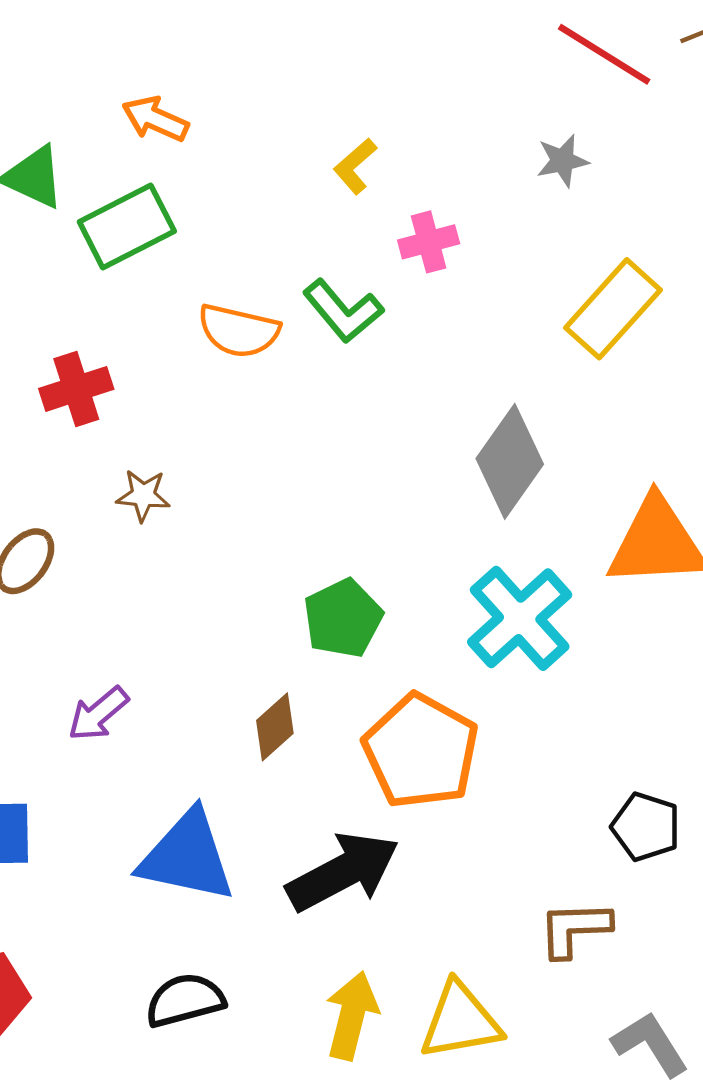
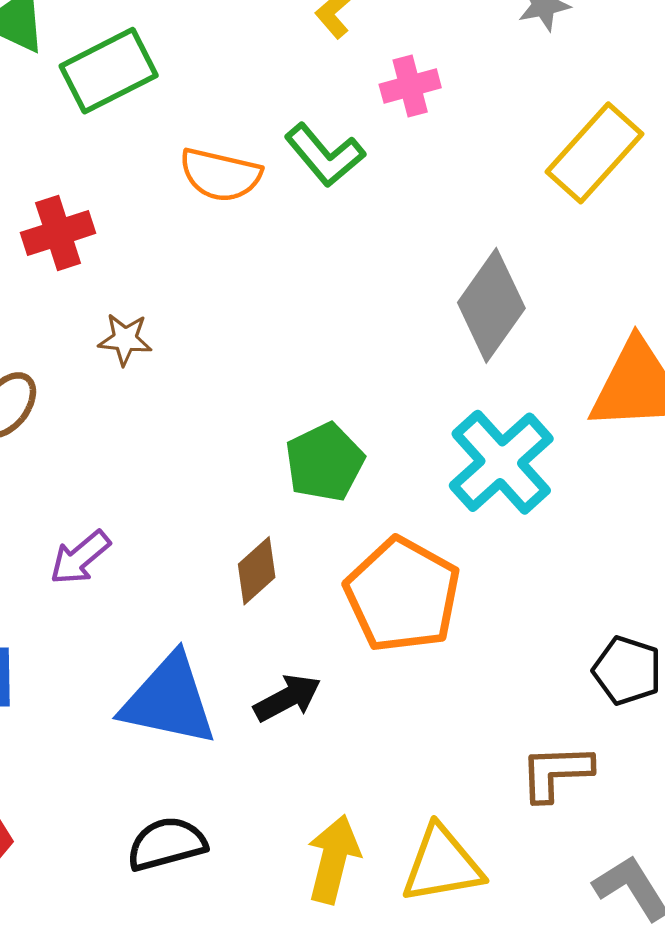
black arrow: (343, 872) -> (287, 698), moved, size x0.6

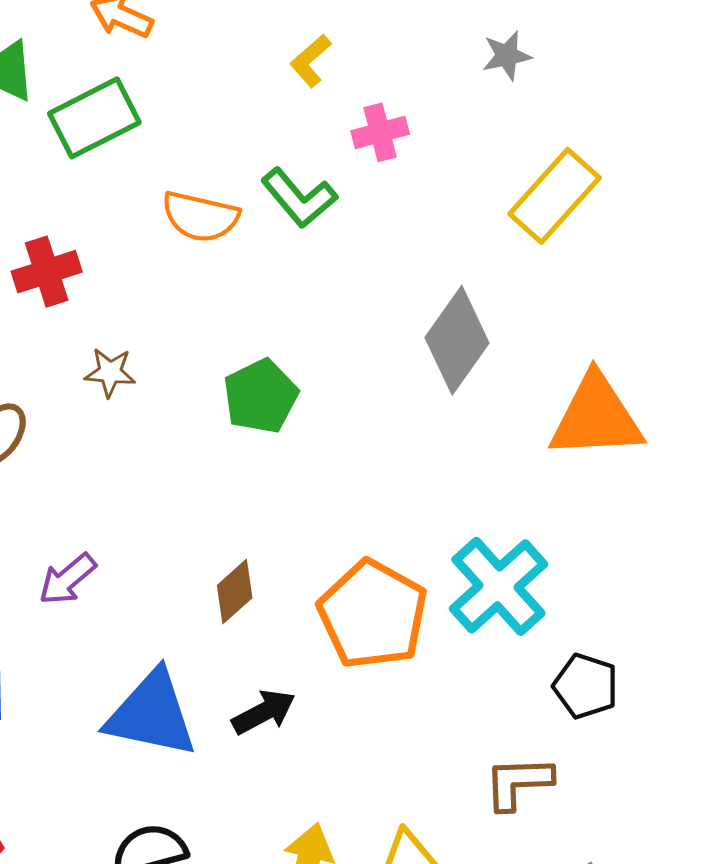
green pentagon: (325, 462) -> (261, 396), moved
cyan cross: (501, 462) -> (498, 586), moved

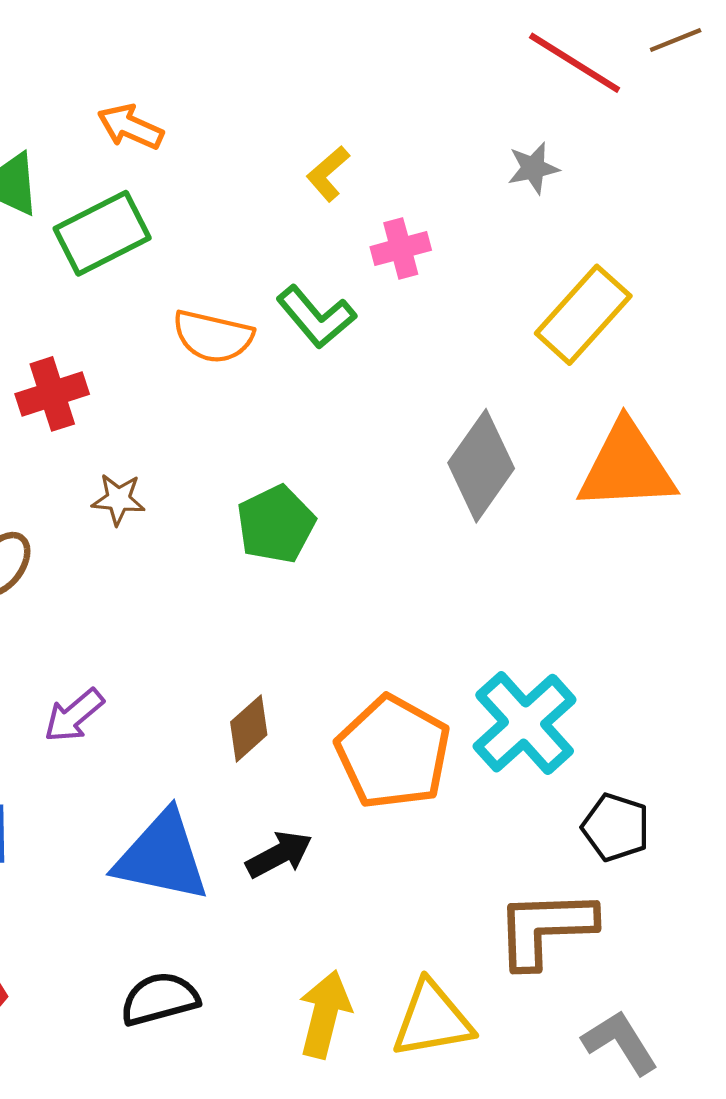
orange triangle: (596, 417) -> (627, 467), moved
brown L-shape: (518, 783) -> (545, 928), size x1.4

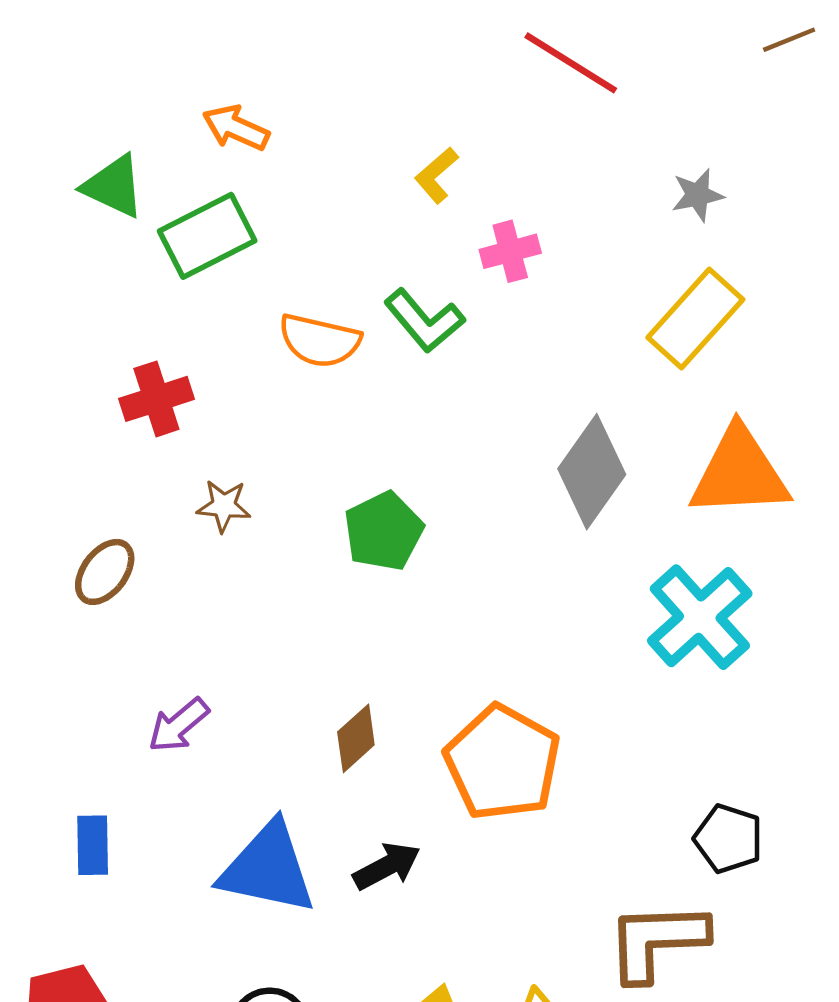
red line: (575, 63) -> (571, 63), moved
gray star: (533, 168) -> (698, 195), moved
cyan cross: (525, 723) -> (700, 617), moved

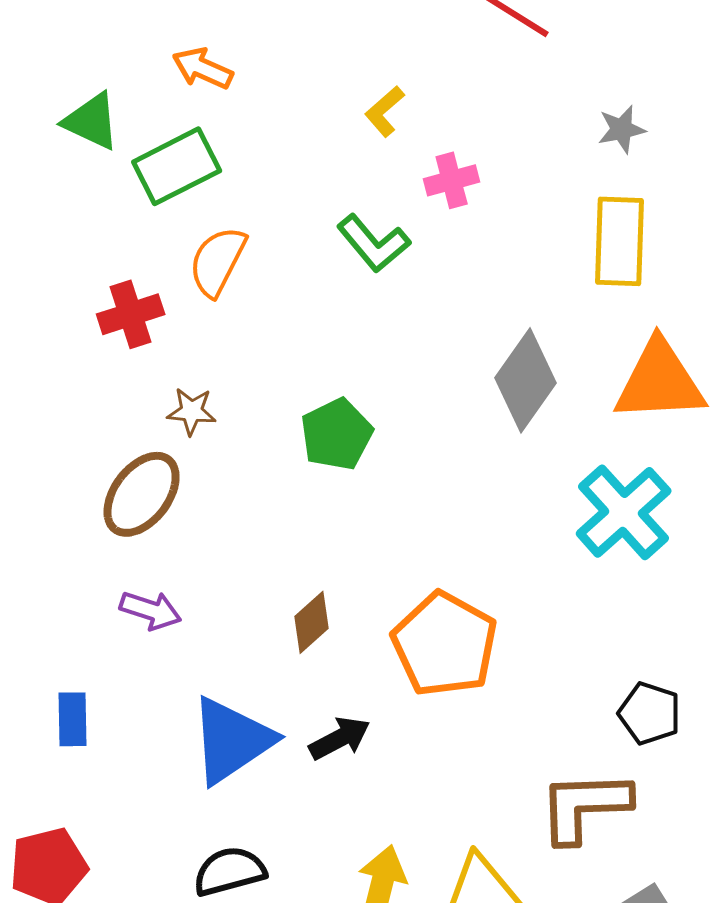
yellow rectangle: (695, 319) -> (620, 241), turned -40
orange semicircle: (320, 341) -> (218, 261), moved, turned 104
brown ellipse: (105, 572) -> (142, 494), moved, size x1.4
purple arrow: (179, 725) -> (151, 610), turned -122
blue triangle: (268, 868) -> (232, 740), turned -46

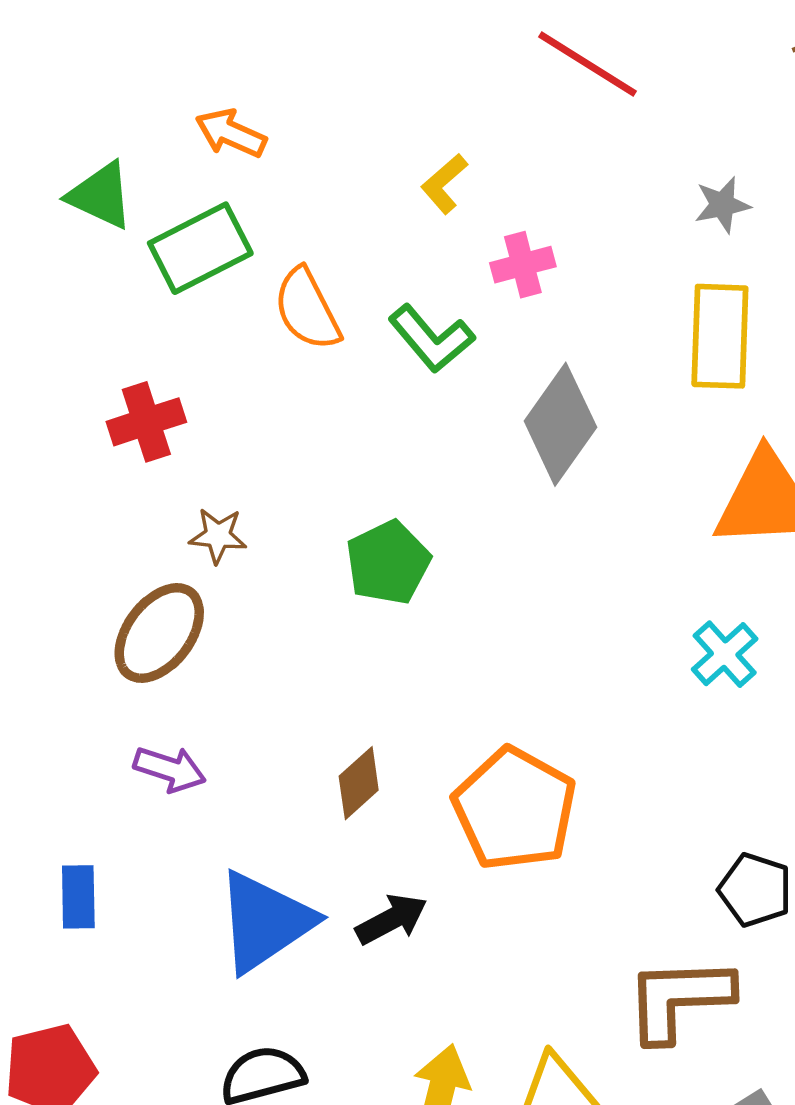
orange semicircle: (218, 261) -> (307, 309), moved, turned -54
gray diamond: (526, 380) -> (560, 424), moved
cyan cross: (624, 512) -> (725, 654), size x0.6

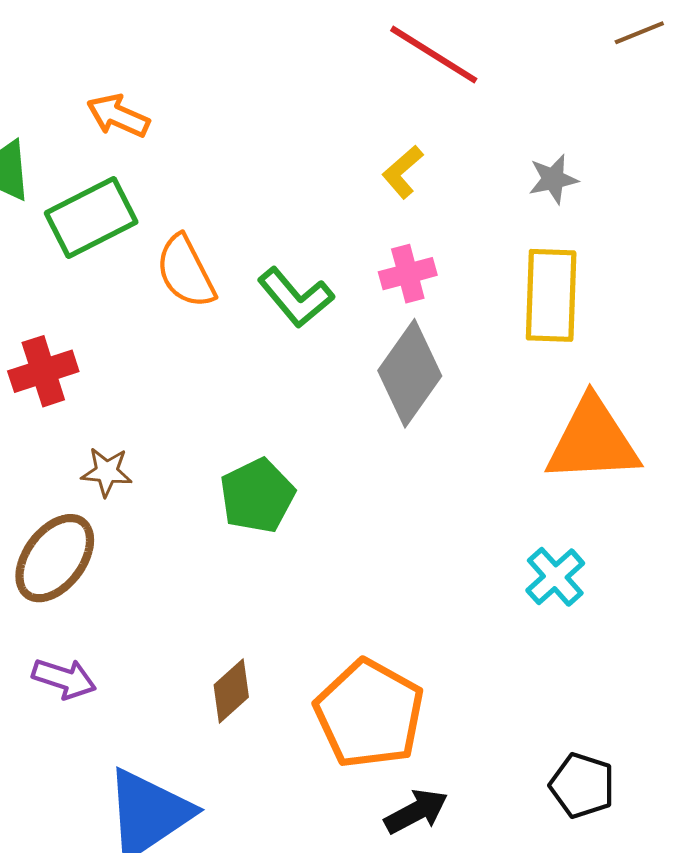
yellow L-shape: (444, 184) -> (403, 172), moved
pink cross: (523, 265) -> (408, 274), moved
black arrow: (391, 919) -> (416, 811), moved

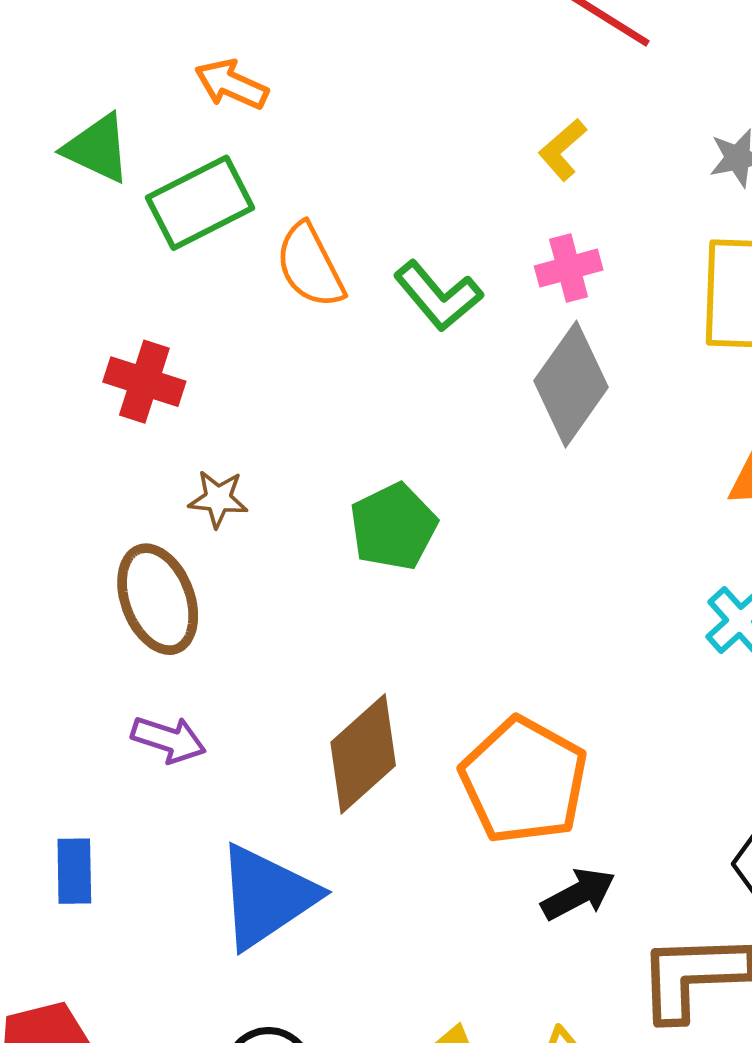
red cross: (43, 371) -> (144, 382), turned 36
brown ellipse: (55, 558) -> (158, 599), turned -58
brown diamond: (231, 691) -> (363, 754), size x1.6

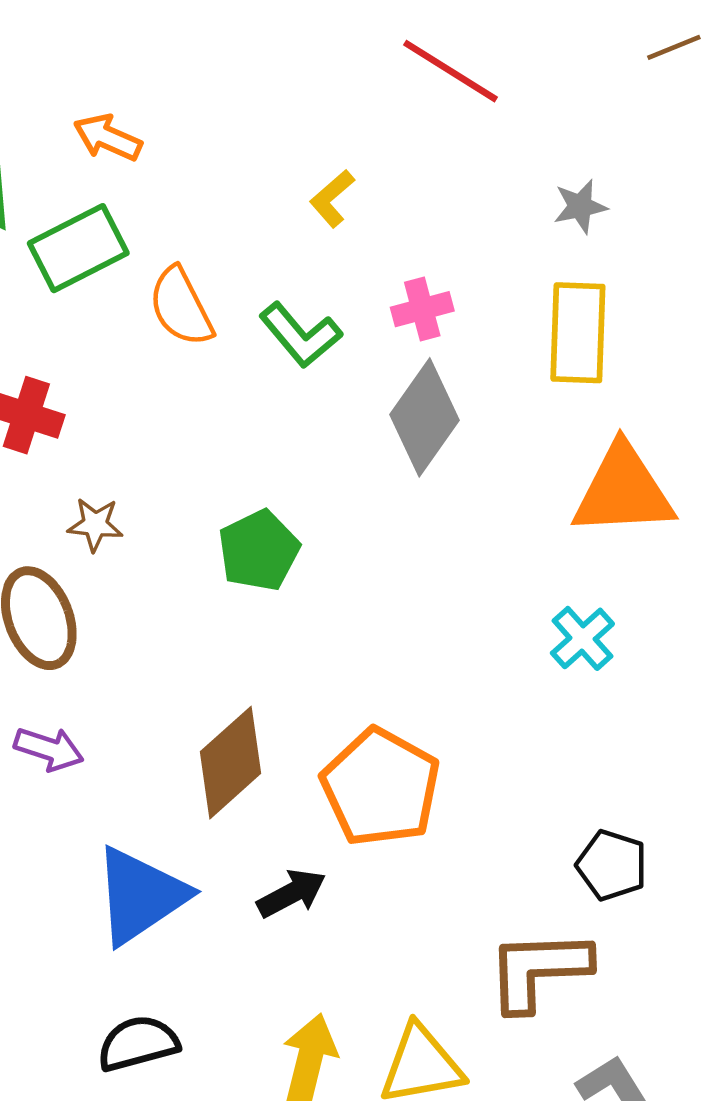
yellow L-shape: (563, 150) -> (332, 199), moved
black arrow: (578, 894) -> (291, 893), moved

